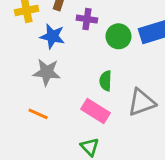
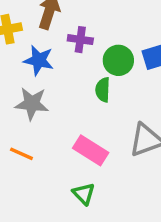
green semicircle: (106, 81) -> (103, 90), moved

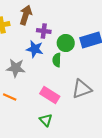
blue star: (39, 60) -> (35, 49), moved

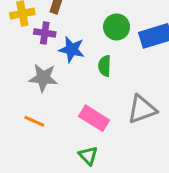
purple cross: (44, 31) -> (45, 33), moved
green circle: (66, 43) -> (117, 27), moved

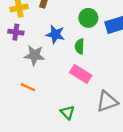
purple cross: (45, 33) -> (16, 32), moved
gray triangle: (142, 109) -> (107, 101), moved
pink rectangle: (94, 118) -> (81, 74), moved

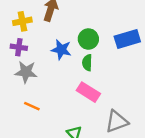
green circle: (88, 18) -> (88, 39), moved
gray star: (34, 55) -> (26, 72), moved

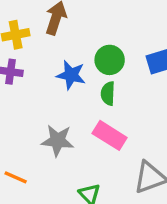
gray star: (26, 72) -> (58, 140), moved
orange line: (32, 106) -> (16, 177), moved

